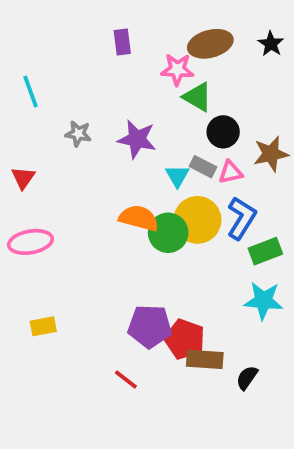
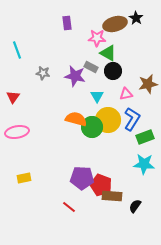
black star: (271, 44) -> (136, 18), moved
black circle: (223, 132) -> (113, 71), moved
gray rectangle: (203, 167) -> (91, 67), moved

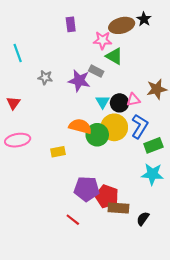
black circle: (113, 71) -> (120, 103), moved
yellow rectangle: (24, 178) -> (58, 152), moved

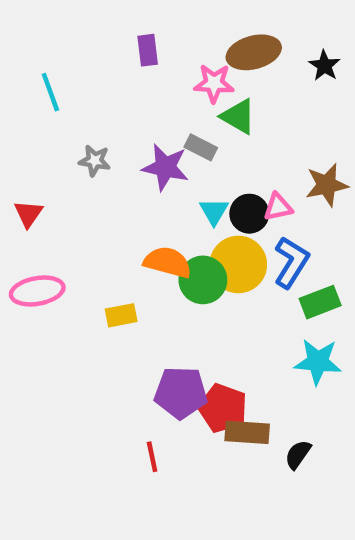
black star: (144, 19) -> (324, 66), moved
cyan line: (18, 53) -> (50, 92), moved
red line: (73, 220) -> (152, 457), turned 40

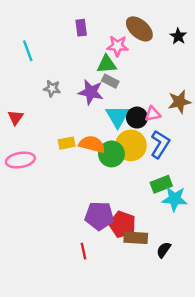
brown ellipse: (254, 52) -> (139, 29), turned 56
green triangle: (238, 116) -> (107, 64), moved, turned -35
cyan triangle: (214, 211) -> (118, 116), size x1.5
green rectangle: (320, 302) -> (161, 184), moved
yellow rectangle: (121, 315) -> (67, 143), moved

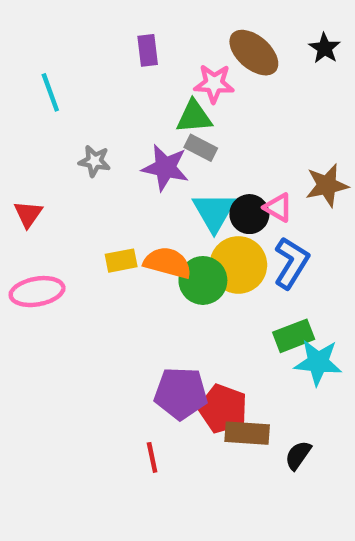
black star: (178, 36) -> (325, 48), moved
pink triangle: (153, 114) -> (278, 207), turned 42

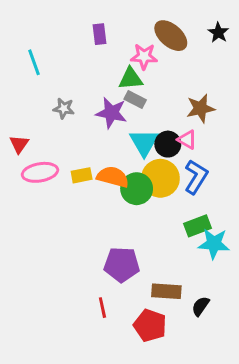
brown star: (327, 185) -> (201, 108), moved
pink ellipse: (37, 292) -> (40, 172), moved
red pentagon: (223, 409) -> (150, 325), moved

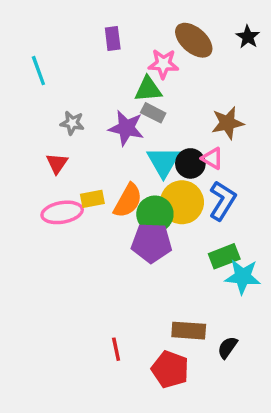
red triangle: (19, 144) -> (57, 163), moved
pink ellipse: (40, 172) -> (62, 212), moved
orange semicircle: (113, 177) -> (128, 201), turned 104
purple pentagon: (122, 265) -> (152, 243), moved

